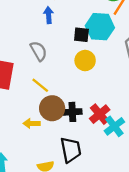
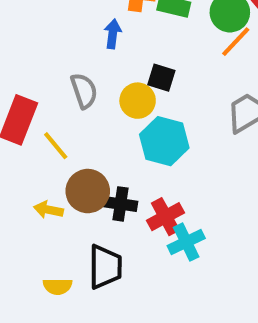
cyan hexagon: (100, 27) -> (164, 141), moved
yellow circle: (85, 61) -> (138, 101), moved
yellow line: (40, 85) -> (56, 146), moved

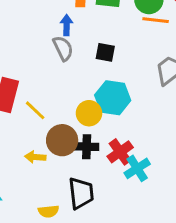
orange line: (236, 42) -> (156, 20), turned 60
gray semicircle: (84, 91) -> (63, 48), moved
yellow circle: (138, 101) -> (89, 113), moved

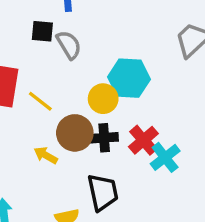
gray semicircle: (63, 48) -> (69, 45), moved
black square: (105, 52) -> (42, 31), moved
yellow arrow: (35, 157) -> (46, 155), turned 30

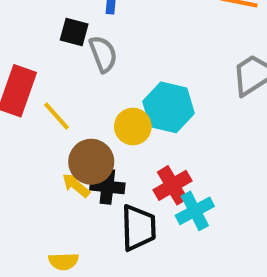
black cross: (104, 138) -> (107, 187), moved
yellow arrow: (46, 155) -> (76, 185), moved
black trapezoid: (103, 192) -> (138, 228), moved

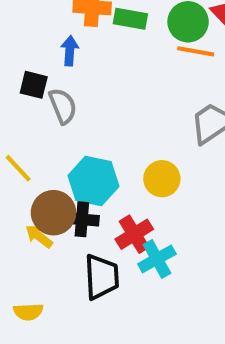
cyan hexagon: (168, 107) -> (93, 181), moved
yellow circle: (133, 127) -> (162, 179), moved
black cross: (107, 187) -> (82, 219), moved

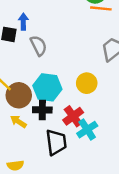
blue arrow: (70, 51) -> (23, 22), moved
gray semicircle: (63, 106) -> (38, 46), moved
brown circle: (53, 213) -> (19, 95), moved

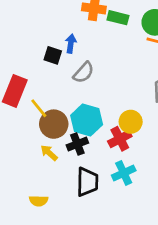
gray semicircle: (38, 46) -> (84, 73), turned 60
black cross: (42, 110) -> (77, 144), turned -30
red cross: (73, 116) -> (120, 139), moved

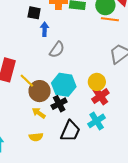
black square: (53, 55) -> (34, 13), moved
red cross: (120, 139) -> (100, 96), moved
black trapezoid: (87, 182) -> (70, 131), turned 30
yellow semicircle: (39, 201) -> (36, 137), moved

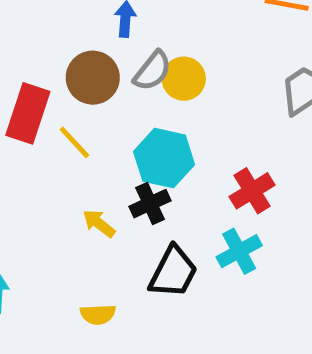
yellow circle: (97, 82) -> (184, 79), moved
brown circle: (40, 91) -> (93, 78), moved
yellow semicircle: (36, 137) -> (98, 314), moved

